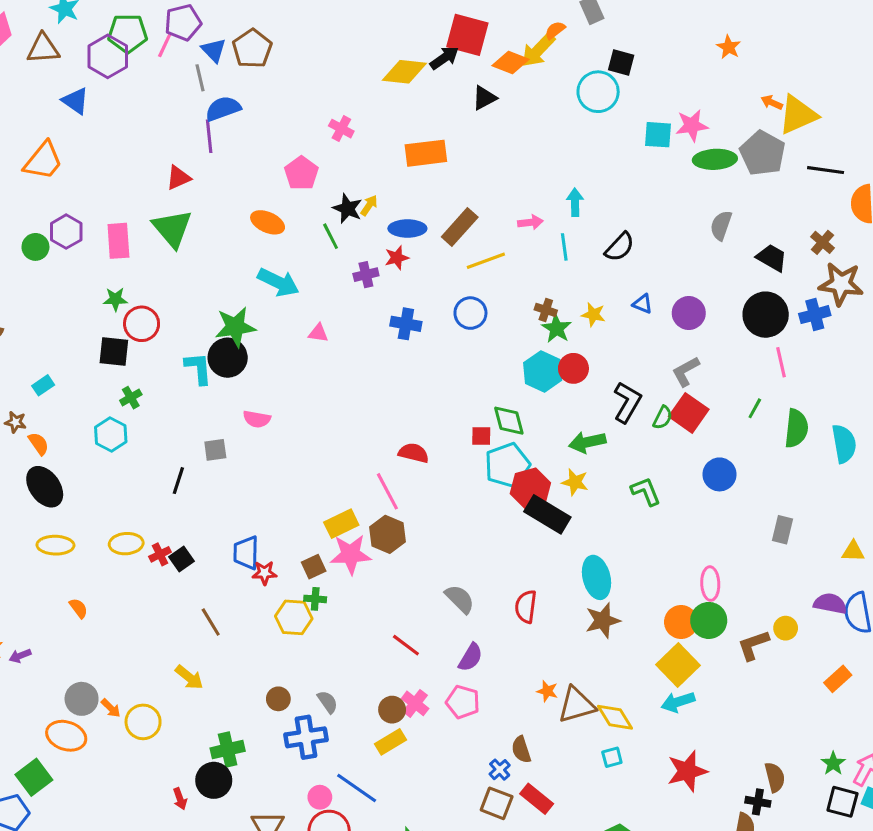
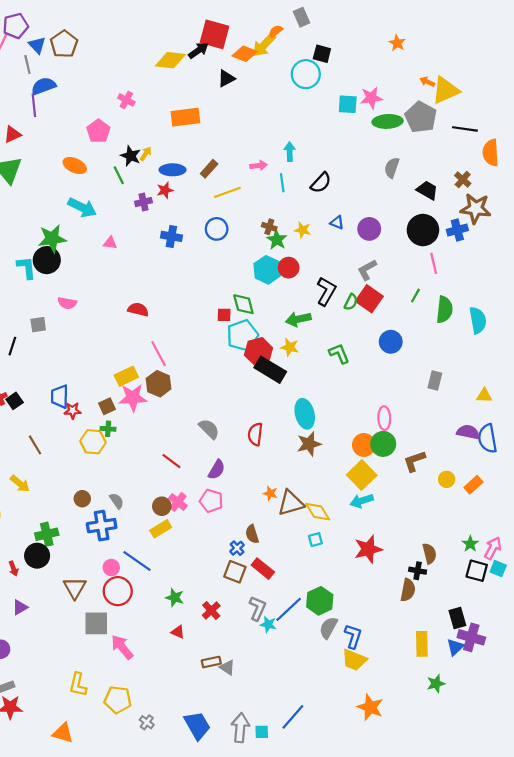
brown rectangle: (460, 227) -> (209, 169), size x0.7
red semicircle: (414, 453) -> (138, 310), moved
yellow circle: (786, 628) -> (447, 479), moved

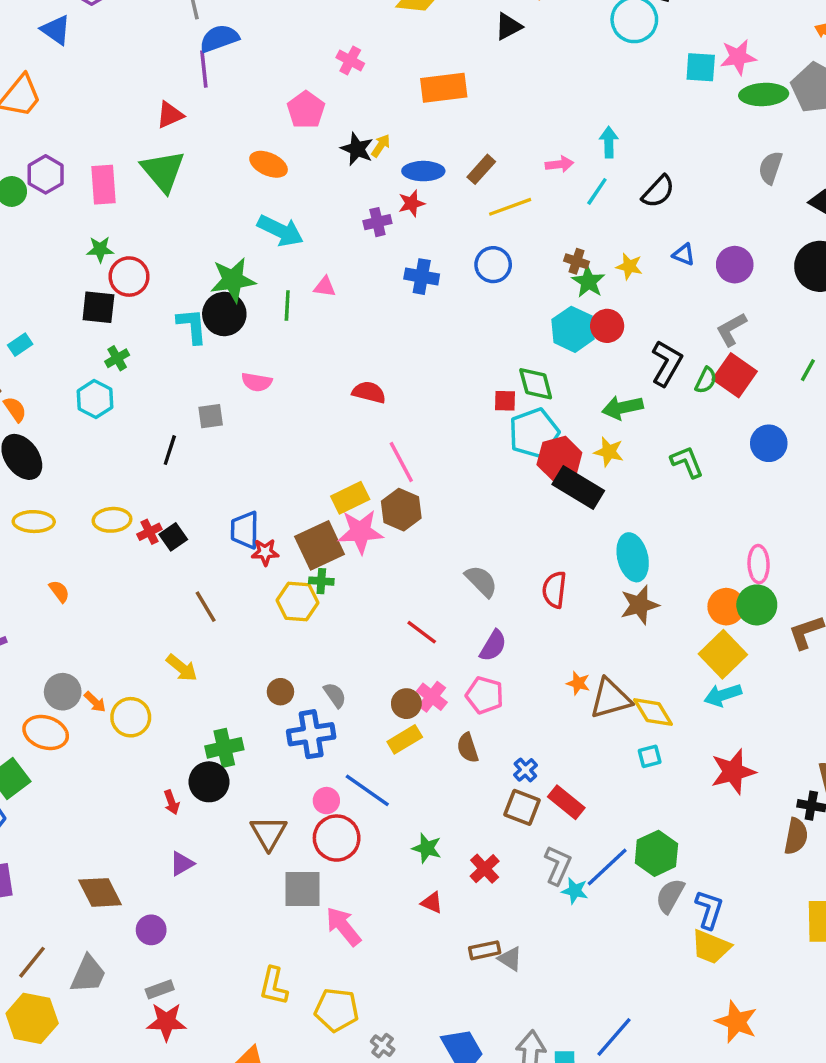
green line: (119, 175) -> (287, 305), moved, turned 30
cyan line: (282, 183) -> (597, 191), turned 42
brown square: (107, 406) -> (320, 545), size x1.8
brown semicircle: (252, 534) -> (468, 748), moved

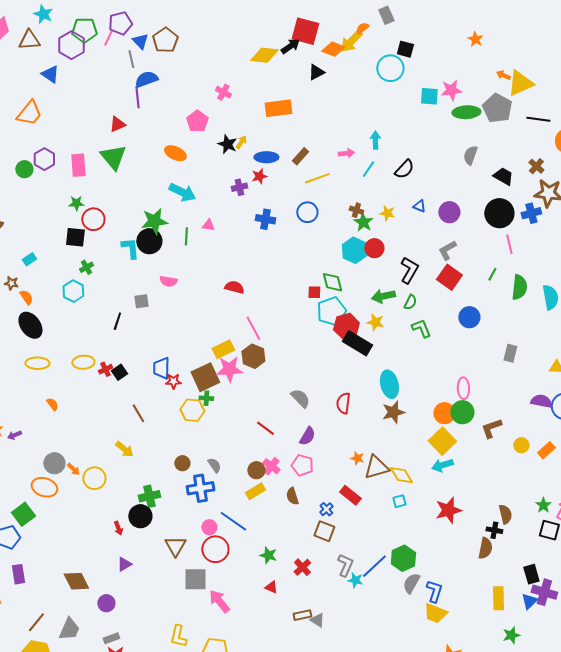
green semicircle: (706, 380) -> (410, 302), moved
red rectangle: (566, 802) -> (350, 495), moved

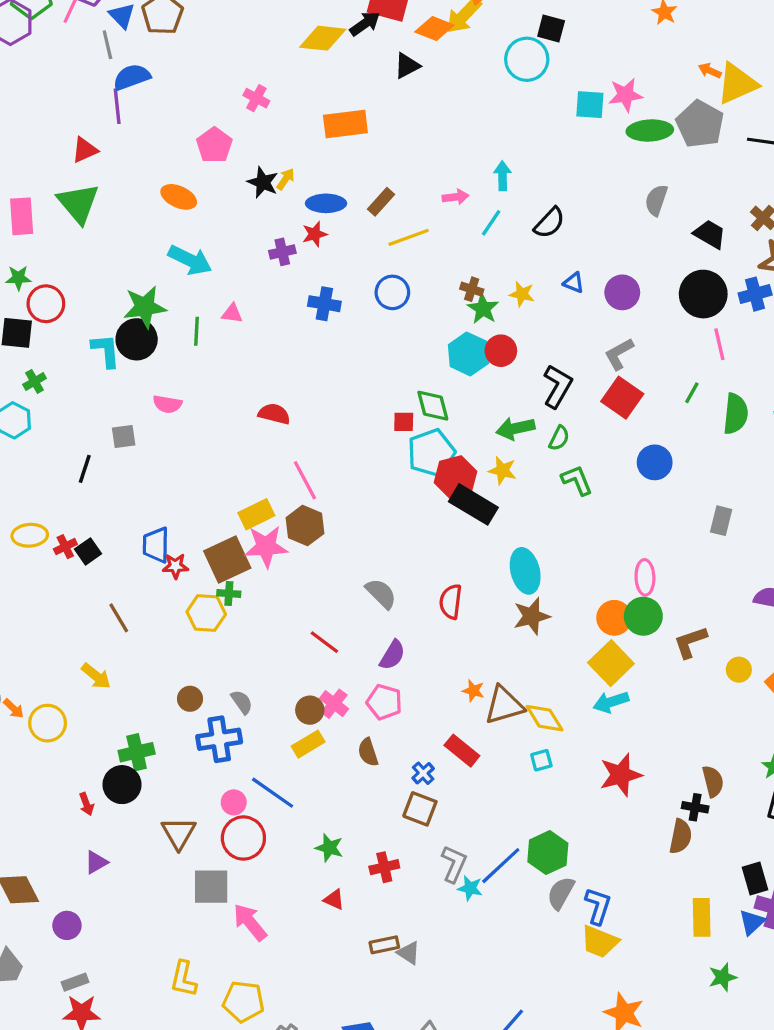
red cross: (302, 567) -> (384, 867), turned 30

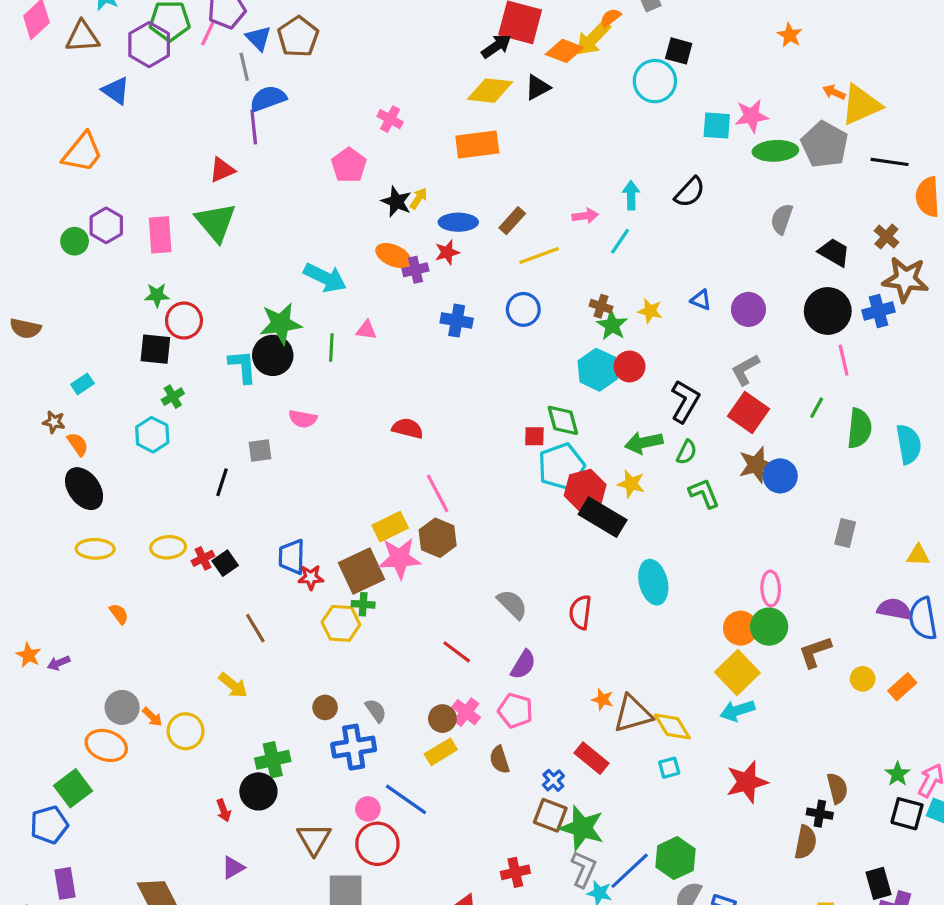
yellow diamond: (323, 38) -> (490, 91), moved
orange ellipse: (179, 197) -> (393, 255), moved
black semicircle: (549, 223) -> (690, 192), moved
brown star: (532, 616) -> (756, 465), moved
green star: (329, 848) -> (582, 828), moved, size x1.6

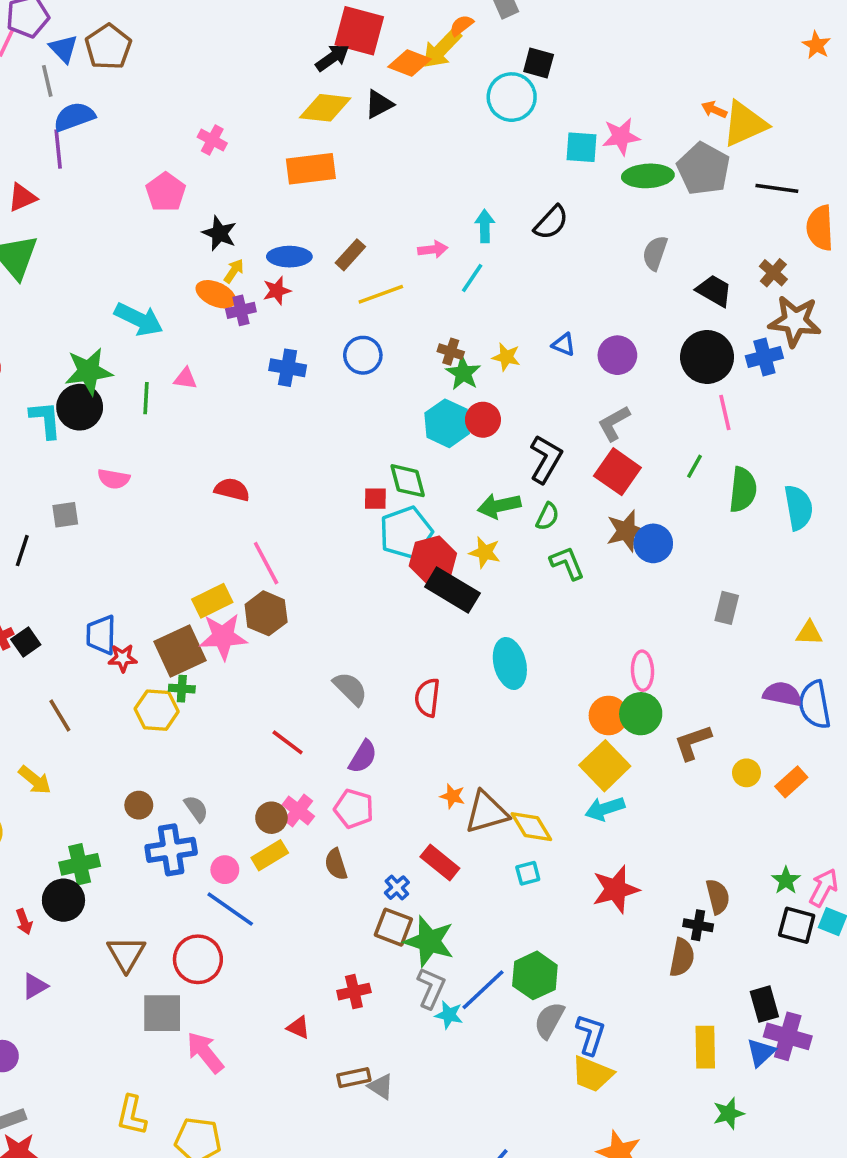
orange star: (790, 35) -> (816, 45), moved
yellow arrow: (419, 198) -> (234, 271), moved
pink circle: (368, 809) -> (225, 870), moved

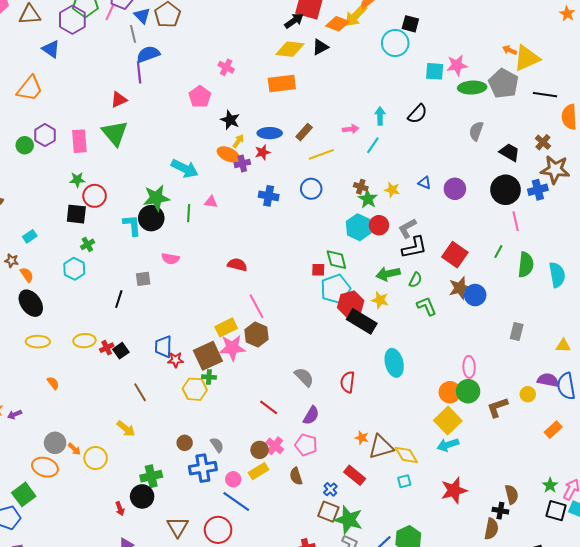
gray L-shape: (614, 423) -> (407, 228), moved
black L-shape: (546, 459) -> (414, 247), turned 48
yellow circle: (746, 773) -> (528, 394), moved

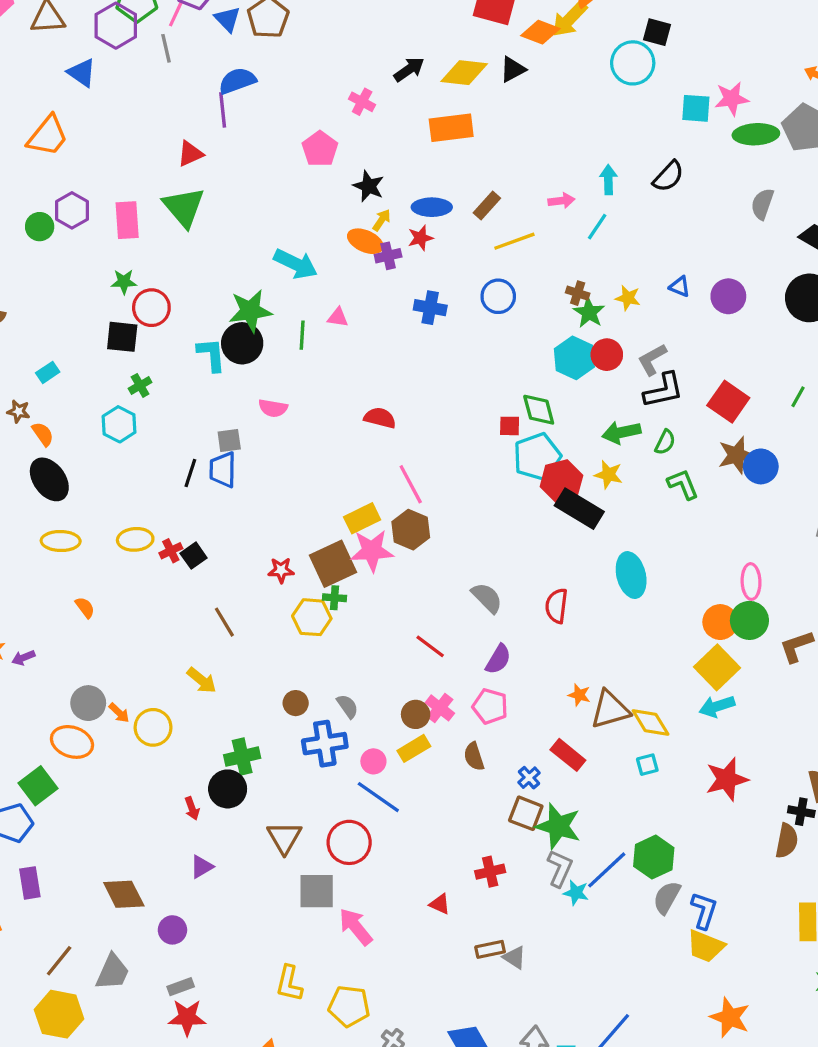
black arrow: (294, 21) -> (409, 69), moved
gray line: (133, 34) -> (166, 48), moved
blue trapezoid: (163, 347) -> (223, 470), moved

